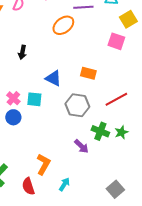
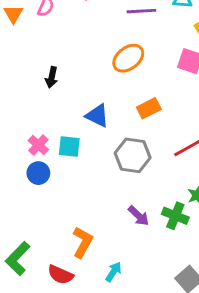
orange ellipse: (63, 25) -> (128, 58), moved
orange rectangle: (88, 73) -> (149, 108), turned -42
green cross: (100, 131) -> (175, 216), moved
red semicircle: (28, 186) -> (60, 275), turned -48

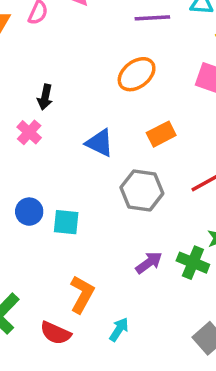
pink cross: (38, 145) -> (29, 132), moved
cyan square: (69, 147) -> (66, 222), moved
purple arrow: (139, 216) -> (149, 263), turned -80

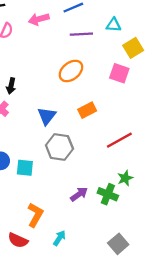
blue triangle: (100, 143) -> (47, 116), turned 42
gray hexagon: (142, 190) -> (59, 147), moved

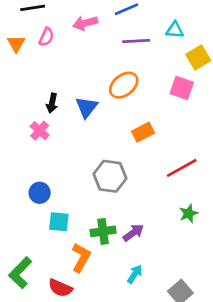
blue triangle: (47, 116) -> (86, 107), moved
cyan square: (25, 168) -> (59, 222), moved
green cross: (108, 194) -> (103, 231), moved, turned -30
cyan arrow: (59, 238) -> (135, 274), moved

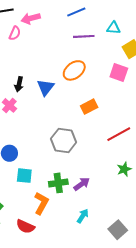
pink arrow: (85, 23) -> (31, 18), moved

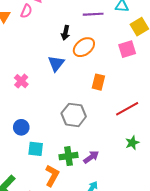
pink square: (119, 73) -> (127, 49), turned -36
black arrow: (19, 84) -> (65, 33), moved
orange rectangle: (89, 107) -> (98, 82), turned -49

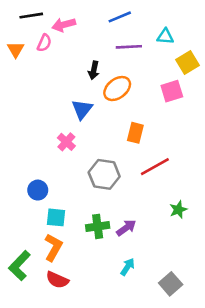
pink cross: (21, 81) -> (66, 142), moved
red line: (127, 109) -> (155, 167), moved
orange L-shape: (52, 176) -> (53, 247), moved

